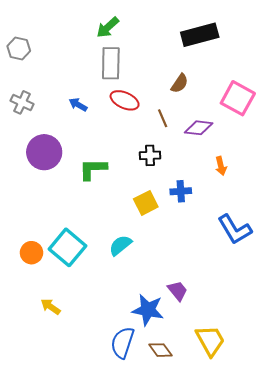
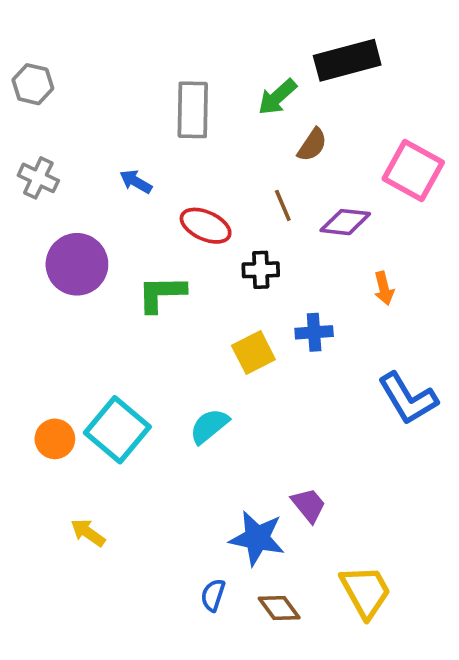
green arrow: (108, 27) -> (277, 97), moved
red ellipse: (125, 100) -> (206, 226), moved
blue semicircle: (122, 343) -> (213, 595), size x0.6

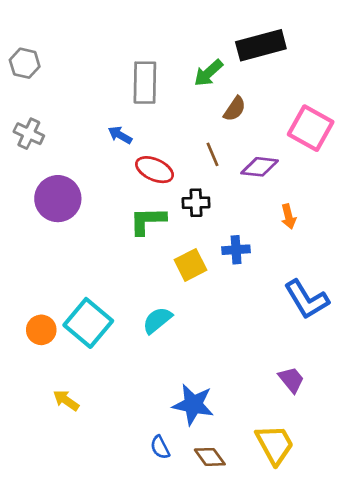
blue arrow: (136, 182) -> (120, 135), moved
green L-shape: (161, 294) -> (148, 221), moved
purple trapezoid: (309, 505) -> (291, 380), moved
blue semicircle: (213, 595) -> (160, 447), turned -45

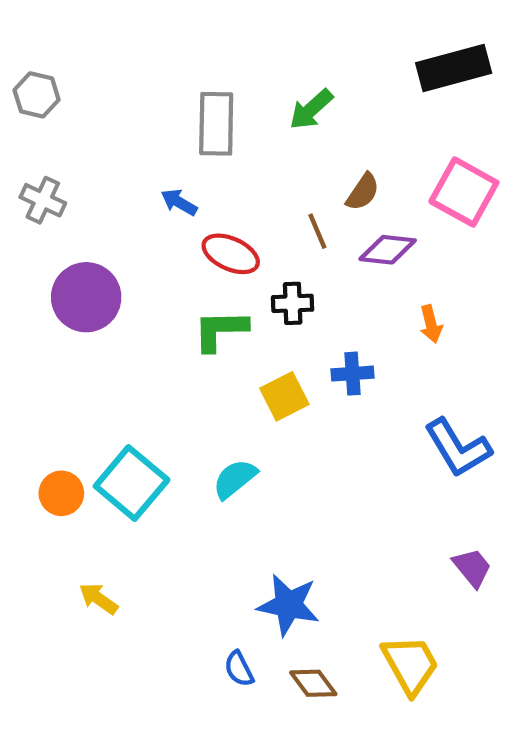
black rectangle: (261, 45) -> (454, 68), moved
brown semicircle: (235, 109) -> (363, 192), moved
purple trapezoid: (291, 380) -> (472, 568), moved

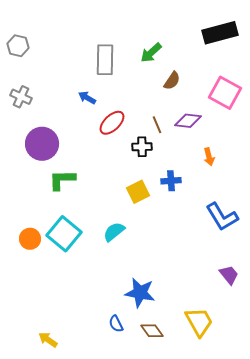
brown semicircle: (363, 192) -> (172, 81), moved
brown line: (317, 231) -> (157, 125), moved
red ellipse: (231, 254) -> (112, 123), turned -68
green L-shape: (220, 330) -> (62, 180), moved
yellow arrow: (99, 599) -> (48, 340), moved

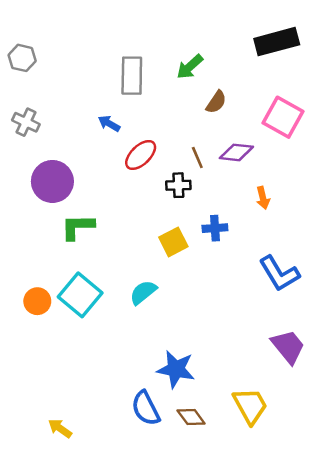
purple trapezoid: (229, 275) -> (288, 347), size x1.4
blue semicircle: (116, 324) -> (146, 408), size x1.6

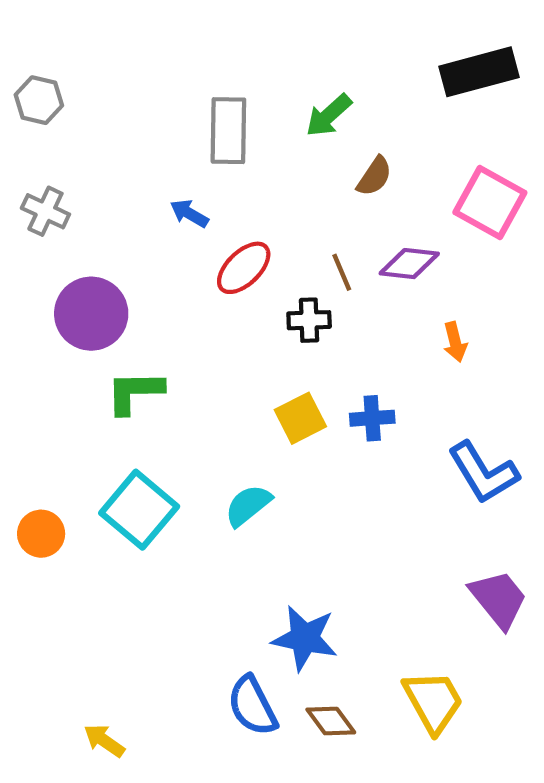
blue cross: (215, 228) -> (372, 418), moved
orange circle: (37, 301) -> (41, 534), moved

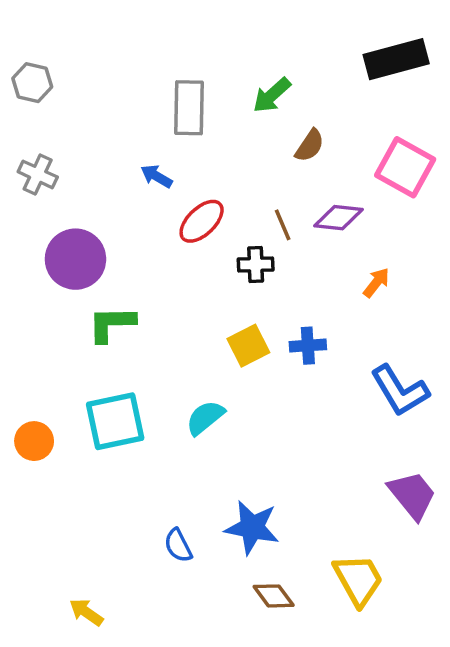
orange arrow: (455, 342) -> (376, 283), turned -128
cyan square: (139, 510) -> (115, 421), turned 38
blue semicircle: (252, 706) -> (178, 546), moved, size x0.7

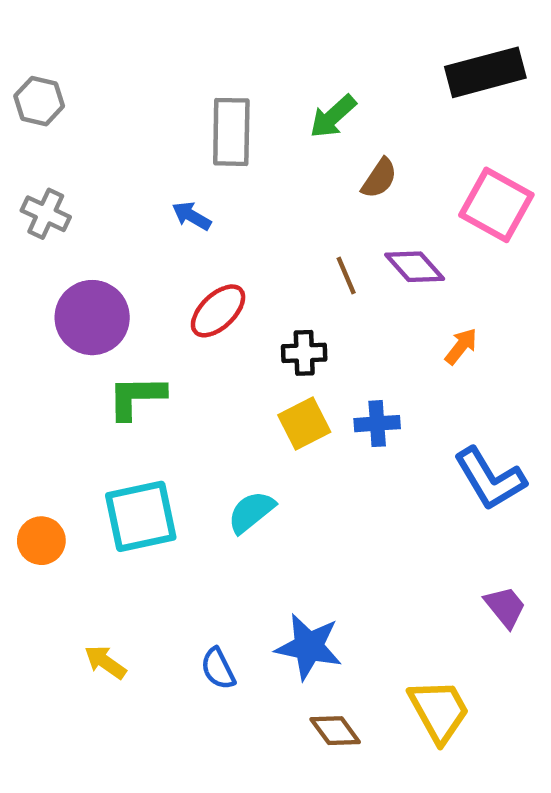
purple diamond: (338, 218) -> (415, 267), turned 42
red ellipse: (202, 221) -> (218, 311), moved
black cross: (256, 265) -> (304, 353), moved
purple trapezoid: (412, 495) -> (505, 607), size x0.7
yellow arrow: (86, 612) -> (105, 662), moved

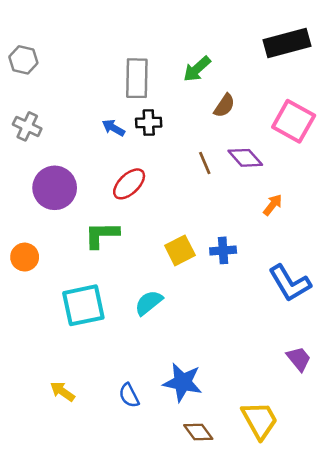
black cross: (304, 353) -> (149, 123), moved
green L-shape: (136, 397) -> (102, 235), moved
orange circle: (41, 541) -> (25, 257), moved

